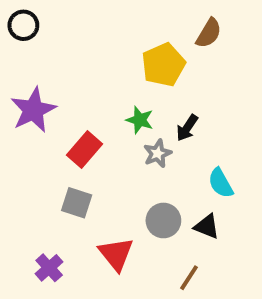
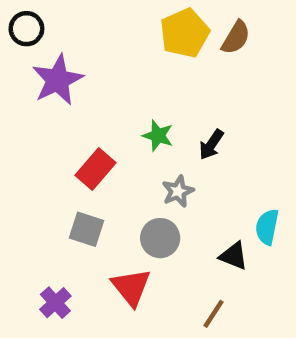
yellow pentagon: (163, 65) -> (185, 33), moved
purple star: (33, 110) -> (58, 80), moved
gray star: (158, 153) -> (178, 191), moved
cyan semicircle: (221, 183) -> (267, 227), moved, turned 40
gray circle: (163, 220) -> (160, 238), moved

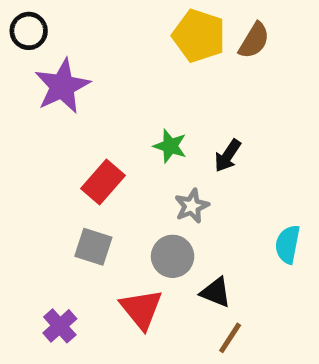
yellow pentagon: (185, 33) -> (199, 36), turned -30
black triangle: (234, 256) -> (216, 292), moved

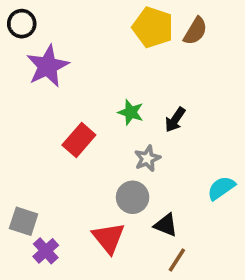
cyan semicircle: (288, 244) -> (221, 188), turned 44
gray square: (93, 247) -> (24, 221), moved

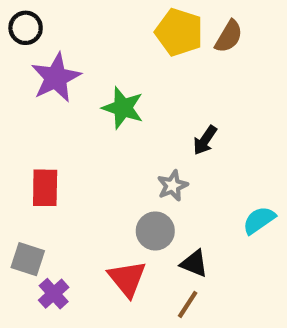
green star: (131, 112) -> (123, 108), moved, size x1.4
red rectangle: (79, 140) -> (45, 188), moved, turned -40
brown line: (177, 260) -> (188, 304), moved

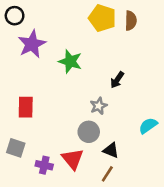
brown semicircle: (229, 36) -> (131, 21), turned -30
purple cross: (54, 294) -> (44, 165), moved, turned -35

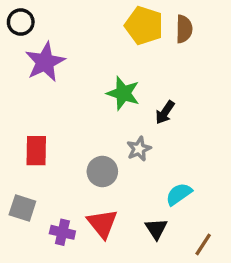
green star: (70, 61) -> (123, 93), moved
cyan semicircle: (148, 126) -> (179, 194), moved
gray circle: (89, 132) -> (102, 171), moved
black triangle: (111, 150) -> (156, 229), moved, turned 35
brown line: (107, 174) -> (203, 244), moved

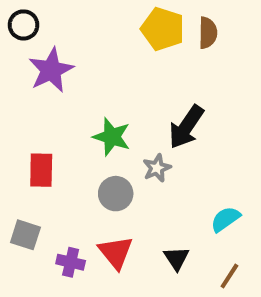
green star: (123, 93) -> (112, 137), moved
black arrow: (165, 112) -> (186, 127), size x1.6
cyan semicircle: (179, 194) -> (225, 219), moved

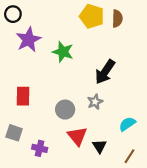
green star: (112, 137) -> (63, 52), moved
gray star: (157, 168) -> (95, 102), moved
red triangle: (116, 252) -> (77, 136), moved

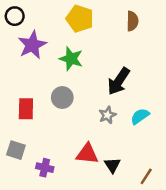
yellow pentagon: (92, 16) -> (80, 19), moved
gray circle: (65, 110) -> (62, 98), moved
cyan semicircle: (127, 124) -> (140, 116), moved
red triangle: (77, 136) -> (87, 154), turned -45

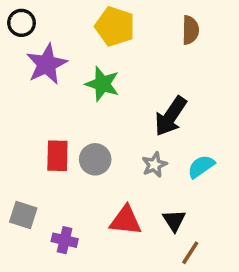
gray circle: (62, 98) -> (95, 159), moved
red rectangle: (26, 109) -> (57, 156), moved
black triangle: (112, 165) -> (174, 220), moved
brown line: (146, 176) -> (190, 253), moved

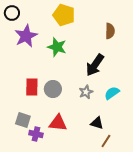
brown semicircle: (190, 30) -> (110, 31), moved
gray square: (23, 215) -> (23, 120), moved
red triangle: (126, 220) -> (58, 123), moved
black triangle: (174, 220) -> (97, 123), turned -40

